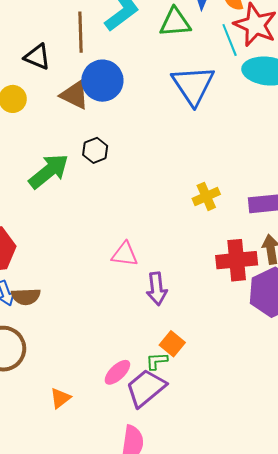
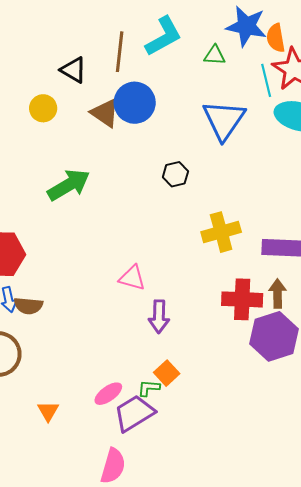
green triangle: (175, 22) -> (215, 55), size x0.7
black hexagon: (95, 150) -> (175, 174), moved
yellow cross: (206, 196) -> (221, 232), size x1.4
orange triangle: (60, 398) -> (48, 411), turned -30

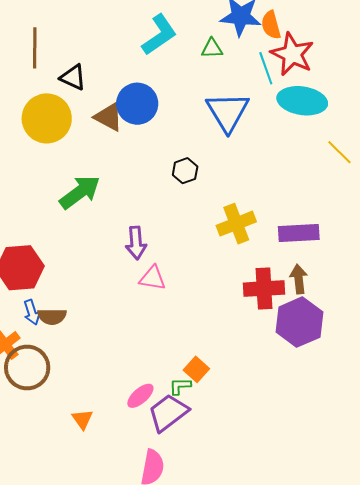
brown line: (120, 52) -> (35, 48), moved
yellow circle: (43, 108) -> (47, 118), size x1.8
purple arrow: (159, 317) -> (136, 243), moved

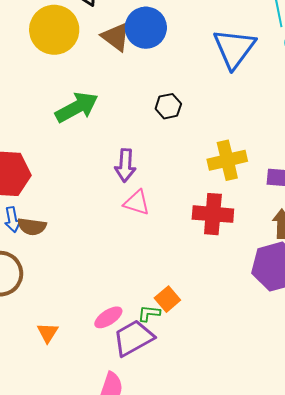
black hexagon: (185, 171) -> (168, 106), moved
red cross: (264, 289) -> (213, 214), moved

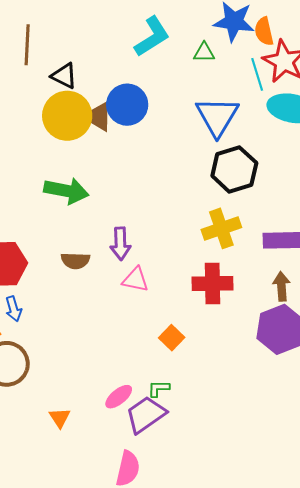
yellow circle: (54, 30) -> (67, 116), moved
black hexagon: (168, 106) -> (234, 169), moved, size x1.8
green arrow: (77, 107) -> (66, 191), turned 45
brown semicircle: (32, 227) -> (75, 261), moved
orange square: (167, 299) -> (172, 338), moved

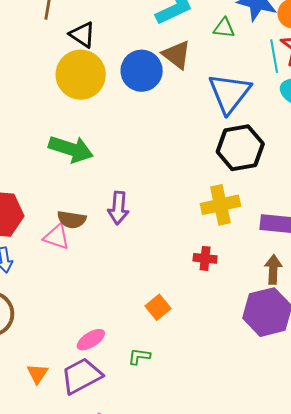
brown triangle: (98, 117) -> (177, 55), moved
pink triangle: (135, 280) -> (57, 237), moved
red cross: (212, 283) -> (205, 258), size x0.6
pink ellipse: (119, 397) -> (91, 340), moved
purple trapezoid: (146, 415) -> (82, 376), moved

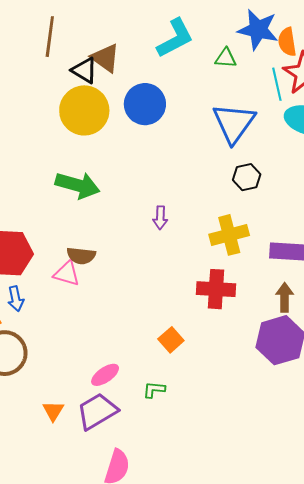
brown triangle: (177, 55) -> (105, 58), moved
black hexagon: (240, 148) -> (247, 177), size x0.6
purple arrow: (118, 208) -> (160, 218), moved, size x0.7
red cross: (205, 258) -> (216, 289), size x1.6

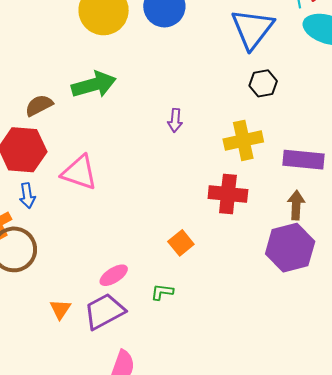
green arrow: (78, 185) -> (94, 85), turned -33
brown semicircle: (81, 256) -> (39, 105), moved, turned 144
pink triangle: (67, 274) -> (79, 173), size x1.4

